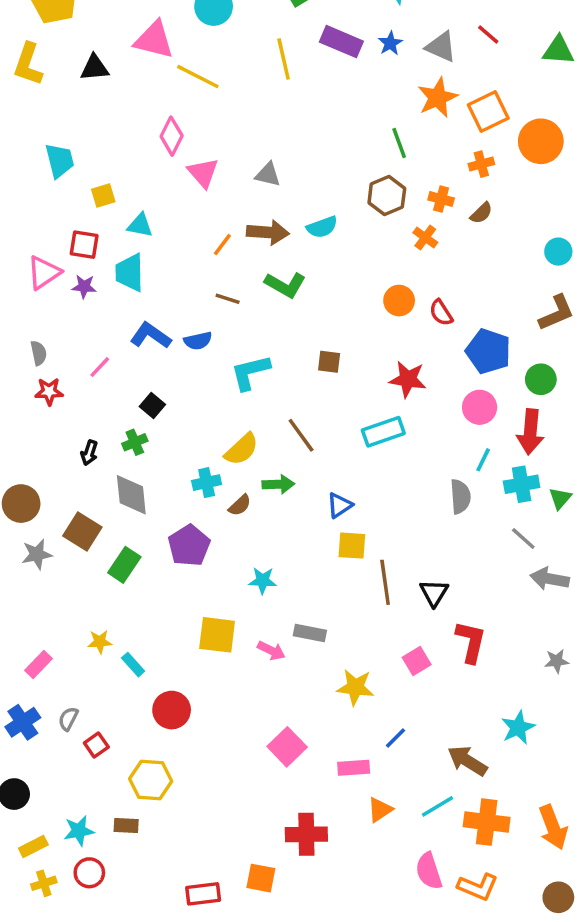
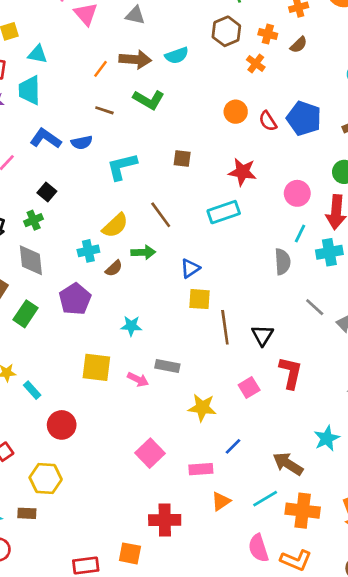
blue pentagon: (488, 351) -> (304, 118), moved
gray line: (523, 539) -> (315, 307), moved

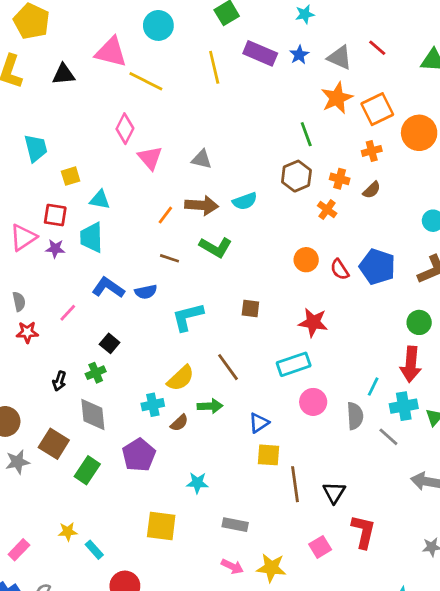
pink circle: (297, 193) -> (313, 402), moved
gray line: (315, 307) -> (388, 437), moved
pink arrow: (138, 379) -> (232, 566), moved

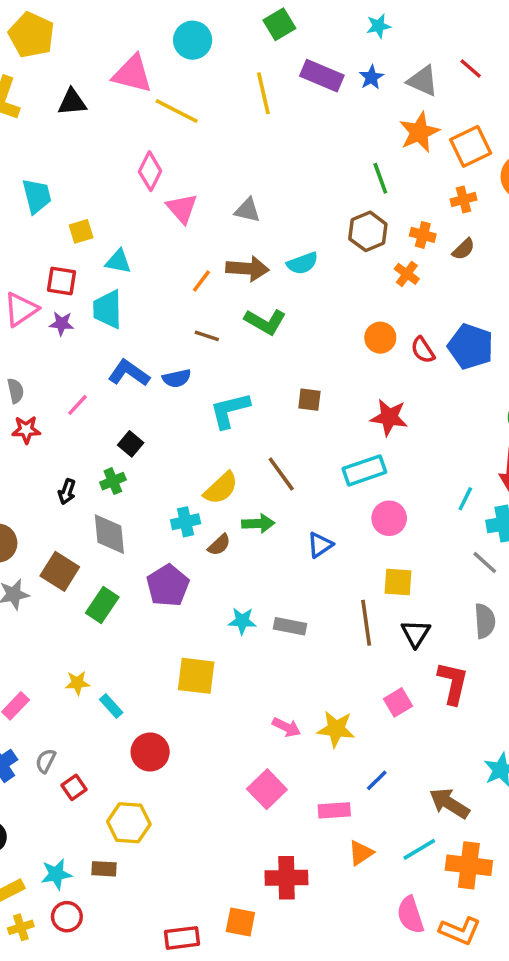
gray semicircle: (355, 416) -> (485, 621), moved
yellow square: (269, 455) -> (398, 582), moved
gray rectangle: (235, 525) -> (290, 626), moved

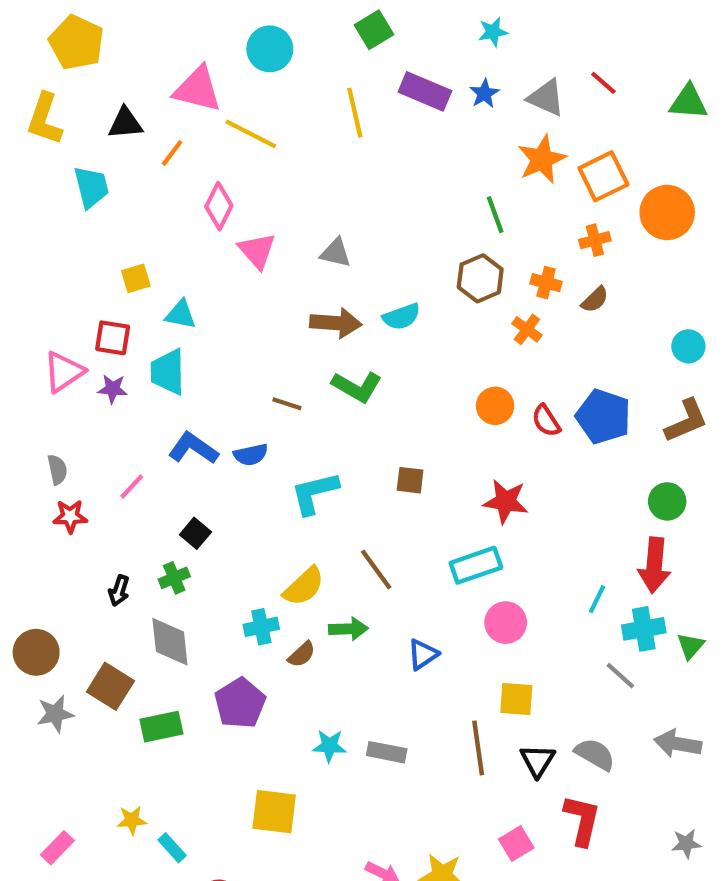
cyan trapezoid: (37, 196) -> (91, 187), moved
orange line: (201, 281) -> (172, 153), moved
green rectangle: (102, 605) -> (161, 727), turned 44
gray semicircle: (485, 621) -> (595, 754), moved, turned -56

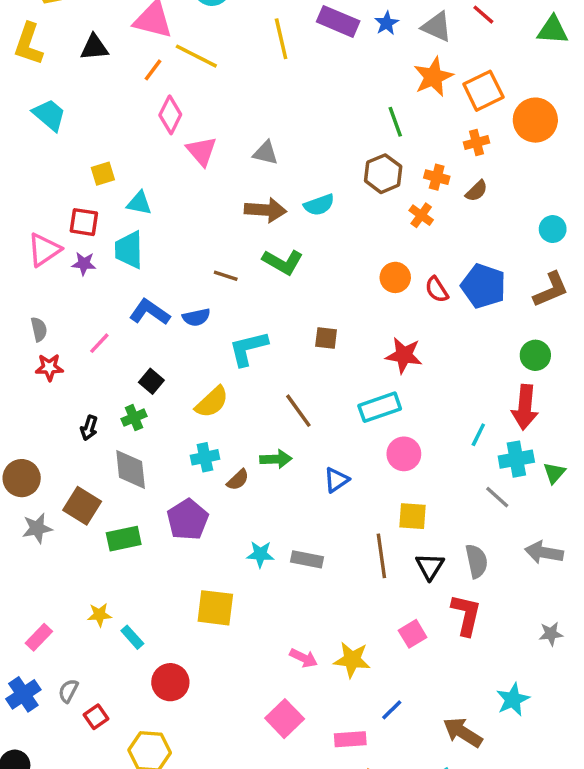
orange line: (172, 153) -> (153, 70), moved
cyan trapezoid: (91, 187) -> (49, 115), moved, turned -36
yellow semicircle: (304, 586) -> (212, 402), moved
gray semicircle: (595, 754) -> (477, 561), turned 48

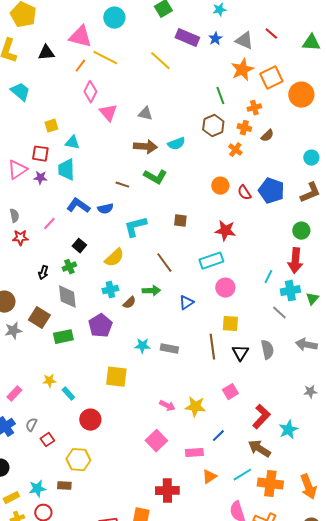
yellow line: (281, 39) -> (160, 61), moved, turned -35
orange cross: (477, 143) -> (254, 108), moved
red L-shape: (466, 615) -> (261, 417), moved, turned 30

